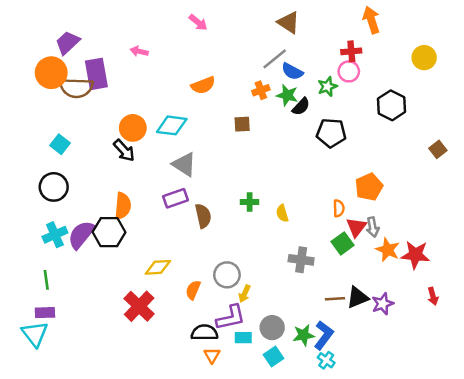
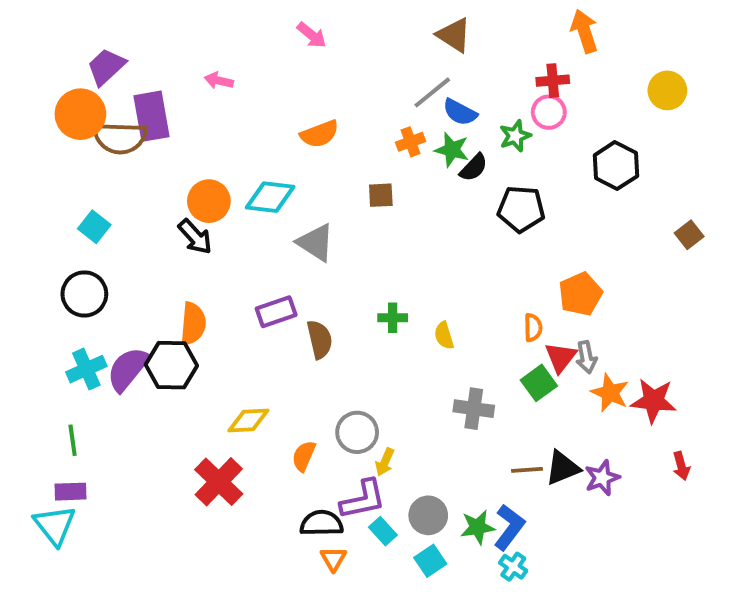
gray triangle: (184, 164) -> (316, 243), moved
cyan rectangle: (243, 338) -> (383, 531), turned 48

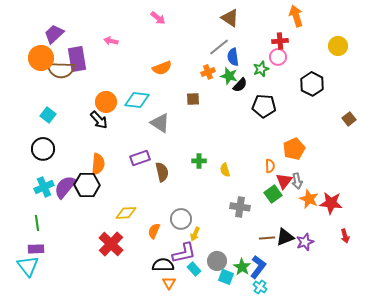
blue semicircle: (460, 112) -> (233, 57), turned 54
green star: (478, 527) -> (242, 267), turned -30
cyan square: (430, 561) -> (226, 277), moved, turned -35

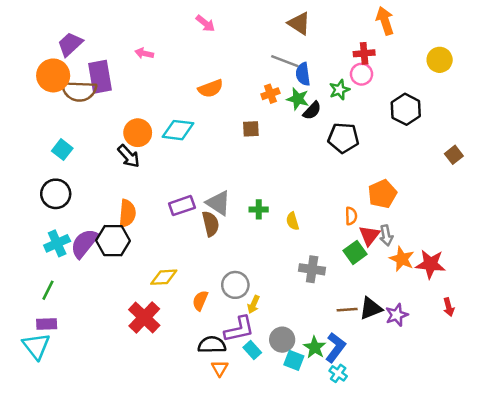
gray line: (219, 47) -> (285, 61), turned 60
gray triangle: (160, 123) -> (218, 203), moved
green line: (37, 223) -> (48, 290), turned 35

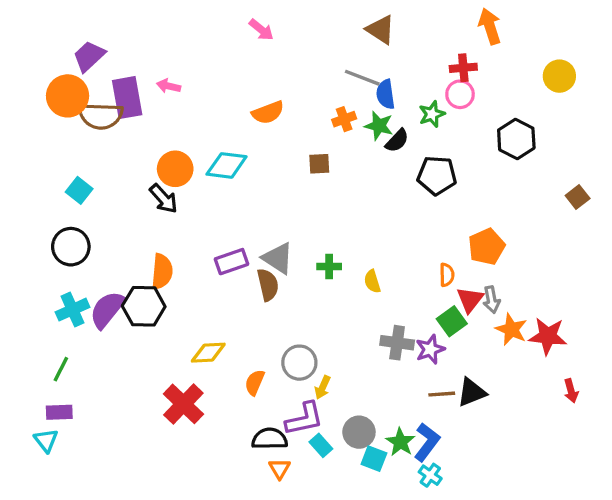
pink arrow: (144, 53) -> (169, 86), moved
purple star: (397, 315) -> (430, 349), moved
cyan triangle: (36, 346) -> (46, 440), size x0.7

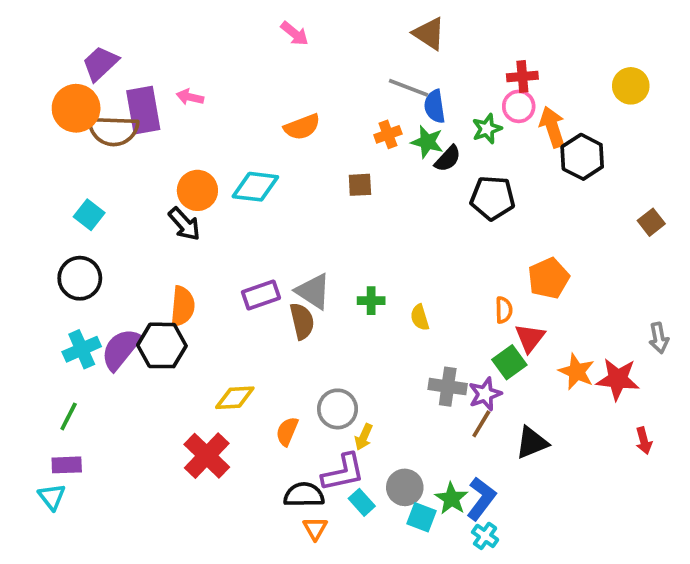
orange arrow: (490, 26) -> (552, 127), moved
gray arrow: (491, 300) -> (659, 338), moved
brown line: (442, 394) -> (481, 424), moved, turned -55

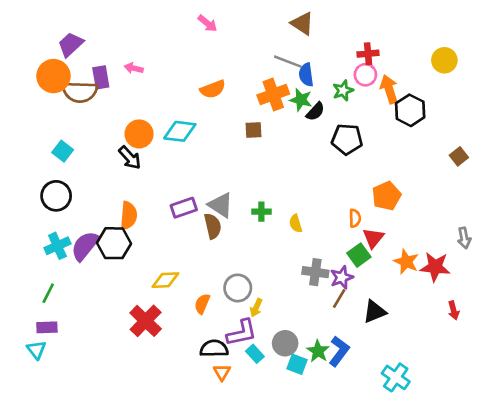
purple rectangle: (143, 110) -> (101, 77), size x0.7
orange cross: (388, 134) -> (273, 94), size x1.6
cyan cross: (485, 536) -> (396, 377), moved, size x1.5

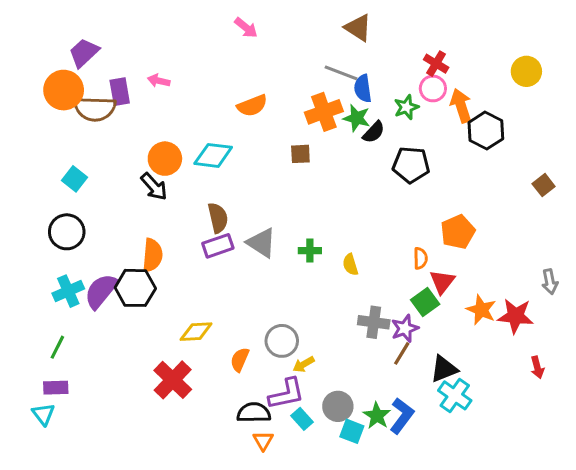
red cross: (368, 54) -> (436, 64), turned 36
brown semicircle: (213, 226) -> (218, 218), moved
yellow arrow: (256, 308) -> (304, 364), turned 36
cyan cross: (396, 377) -> (455, 395), moved

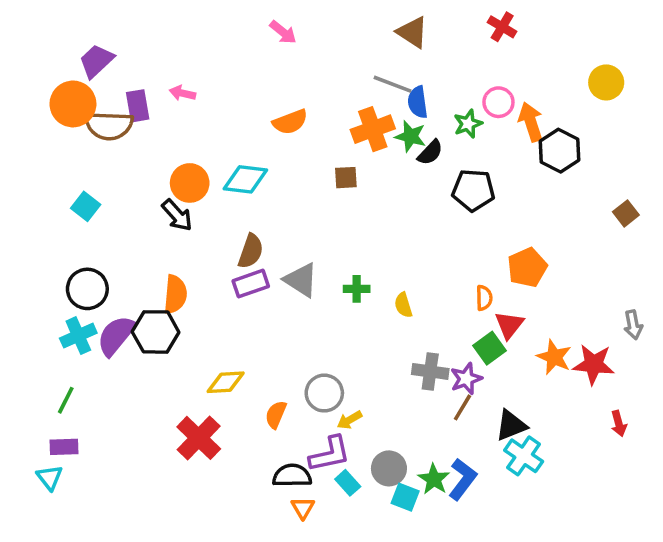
red cross: (436, 64) -> (502, 27), moved
brown semicircle: (218, 218) -> (251, 251), turned 32
black circle: (67, 232) -> (87, 289), moved

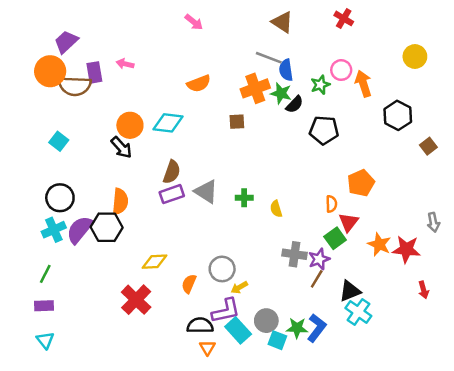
black hexagon: (560, 151) -> (398, 115), moved
cyan triangle: (50, 477) -> (45, 340), moved
green star: (434, 479) -> (297, 328), turned -30
cyan rectangle: (348, 483) -> (238, 330), size x1.5

